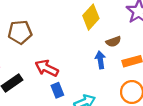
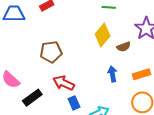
brown pentagon: (20, 32) -> (51, 52), moved
brown semicircle: (113, 42) -> (124, 47), moved

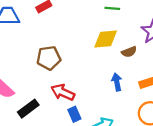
yellow diamond: (103, 35) -> (106, 39), turned 45

